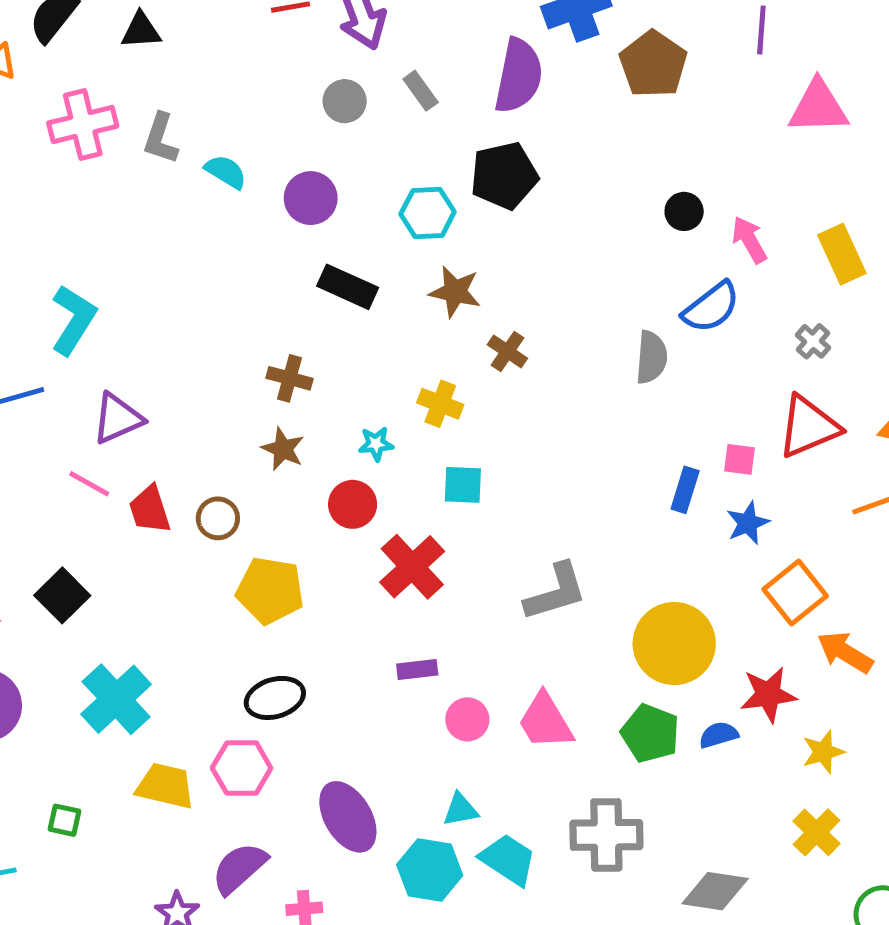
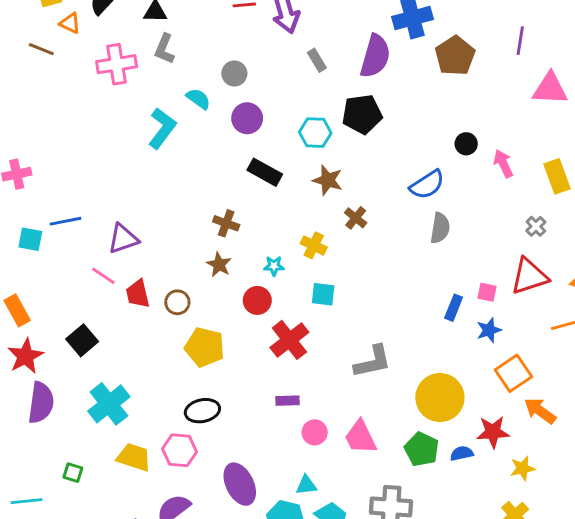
gray circle: (345, 101) -> (234, 73), moved
gray L-shape: (161, 138) -> (164, 49), moved
blue semicircle: (711, 307) -> (427, 185), moved
cyan L-shape: (73, 320) -> (162, 128), moved

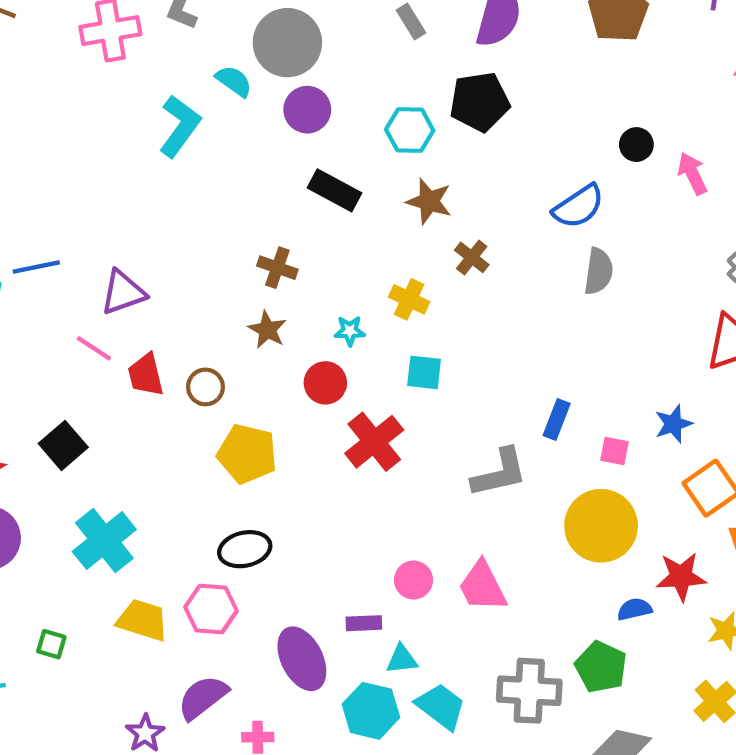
gray circle: (234, 73) -> (287, 43), size x1.8
pink square: (487, 292) -> (614, 451), moved
blue rectangle: (454, 308) -> (557, 420), moved
purple rectangle: (287, 401) -> (364, 623), moved
green pentagon: (422, 449) -> (601, 667), moved

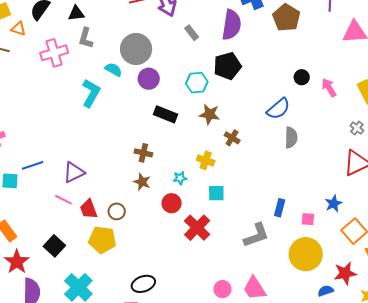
yellow pentagon: (247, 454) -> (102, 240), moved

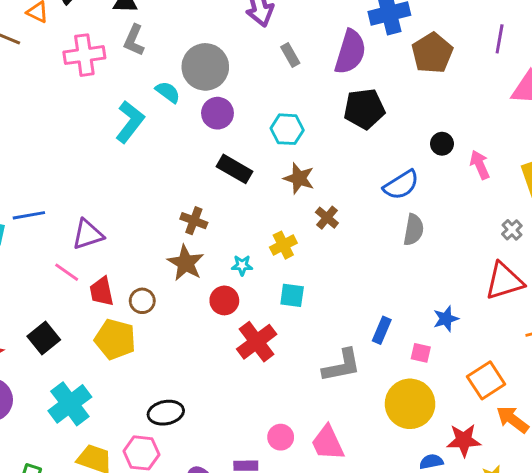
black pentagon: (227, 66) -> (364, 109), moved
yellow cross: (206, 160) -> (283, 245), turned 36
brown star: (142, 182) -> (186, 263), size x1.4
blue star: (334, 204) -> (446, 319), moved

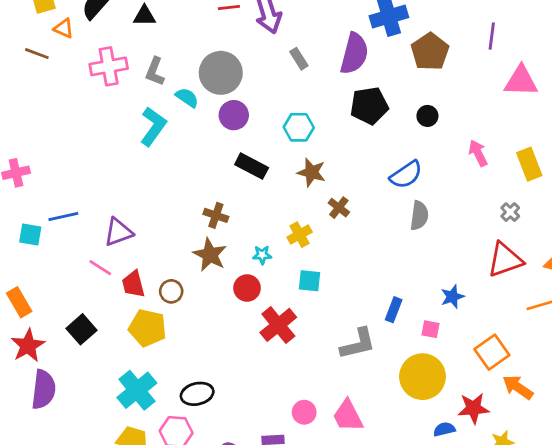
gray L-shape: (134, 40) -> (155, 72), moved
black circle: (442, 144) -> (427, 116), moved
cyan cross: (70, 404) -> (137, 390), moved

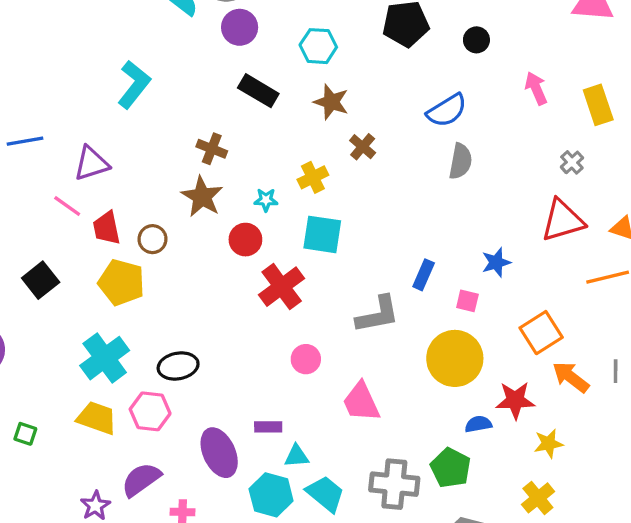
cyan L-shape: (153, 126) -> (134, 84), moved
cyan square: (309, 281) -> (322, 234), size x1.4
pink circle: (304, 412) -> (306, 359), moved

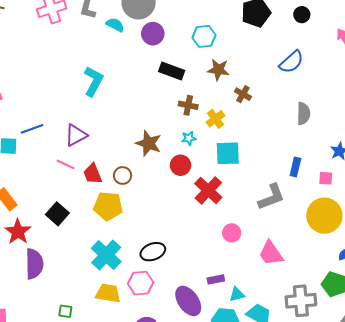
brown cross: (212, 149) -> (188, 105), moved
gray semicircle: (460, 161) -> (303, 113), moved

